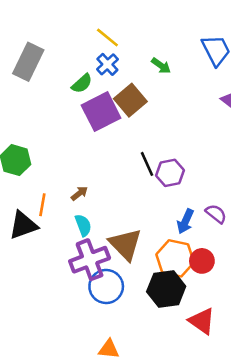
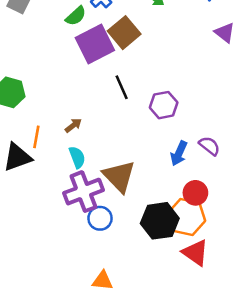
black line: (147, 164) -> (122, 87), moved
orange hexagon: (175, 258) -> (187, 217), moved
blue circle: (106, 286) -> (100, 218), size x0.7

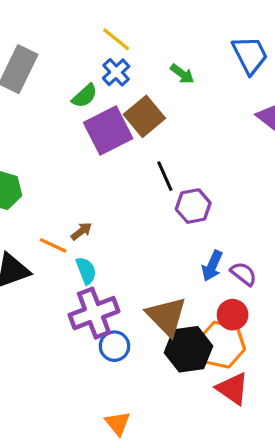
black line: (122, 87) -> (165, 176), moved
orange line: (36, 137) -> (53, 245), moved, turned -75
purple semicircle: (209, 146) -> (244, 274), moved
brown triangle: (119, 176) -> (166, 316), moved
orange triangle: (103, 281) -> (118, 423), turned 45

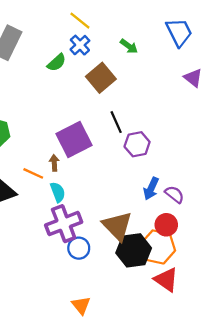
purple square: (108, 131) -> (74, 140), moved
brown arrow: (81, 231) -> (54, 163), turned -56

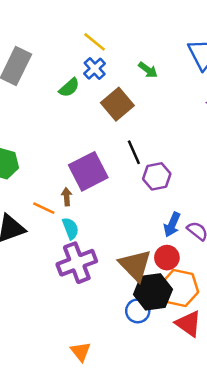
red circle: (166, 225) -> (167, 258), moved
blue circle: (79, 248) -> (138, 311), moved
orange triangle: (81, 305) -> (81, 352), moved

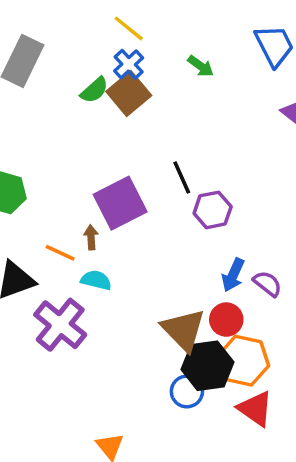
brown square: (117, 104) -> (129, 94), moved
cyan semicircle: (70, 228) -> (96, 280), turned -55
purple cross: (77, 263) -> (60, 325), moved, turned -30

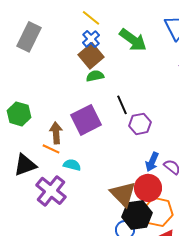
green arrow: (201, 66) -> (133, 40), size x1.8
green semicircle: (94, 90) -> (95, 76), moved, turned -150
brown arrow: (91, 237) -> (56, 133), moved, size x1.5
red circle: (226, 320) -> (148, 188), size x1.4

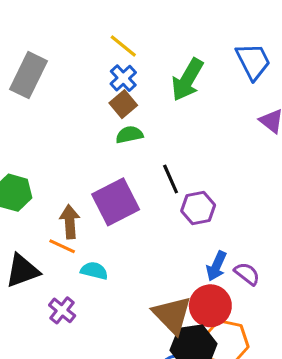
green arrow: (133, 40) -> (187, 80), turned 84
brown square: (91, 56) -> (123, 104), size x0.7
purple cross: (51, 191) -> (62, 310), size x0.6

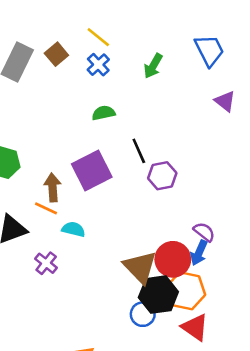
green arrow: (187, 80) -> (153, 66), size x0.7
brown square: (123, 104) -> (56, 54), moved
blue arrow: (216, 266) -> (199, 253), moved

